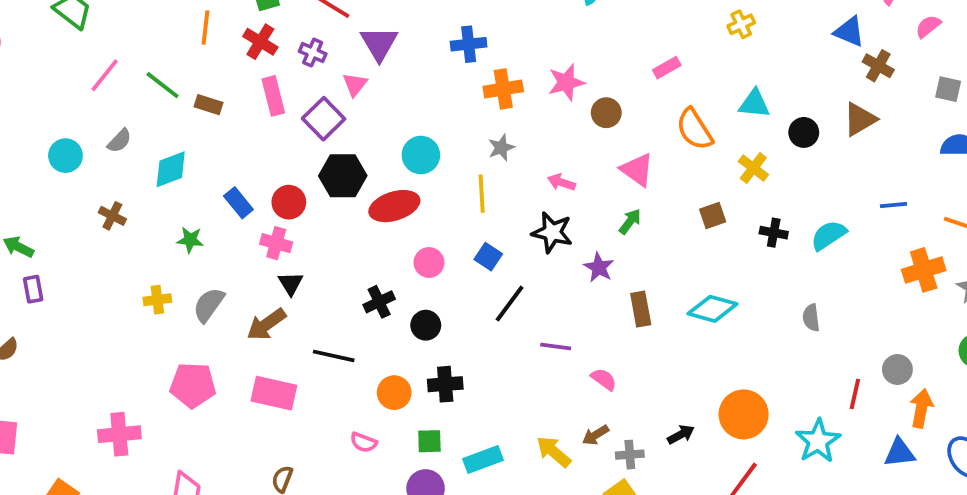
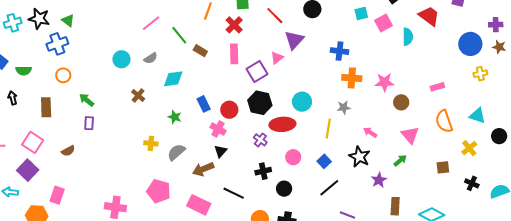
purple cross: (313, 53) -> (260, 140), moved

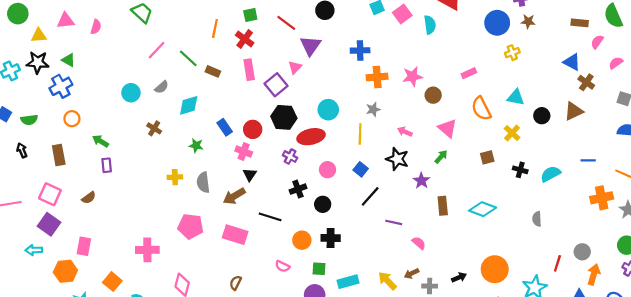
gray semicircle: (176, 152) -> (203, 182), turned -48

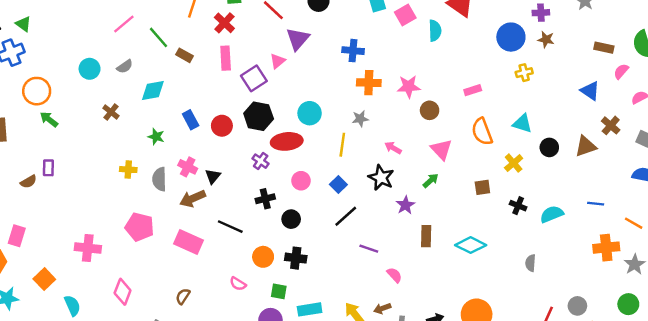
brown cross: (586, 82) -> (611, 125), moved
orange circle: (72, 119) -> (37, 91), moved, size x1.5
pink cross: (244, 152) -> (188, 167), moved
purple rectangle: (107, 165) -> (48, 168), moved

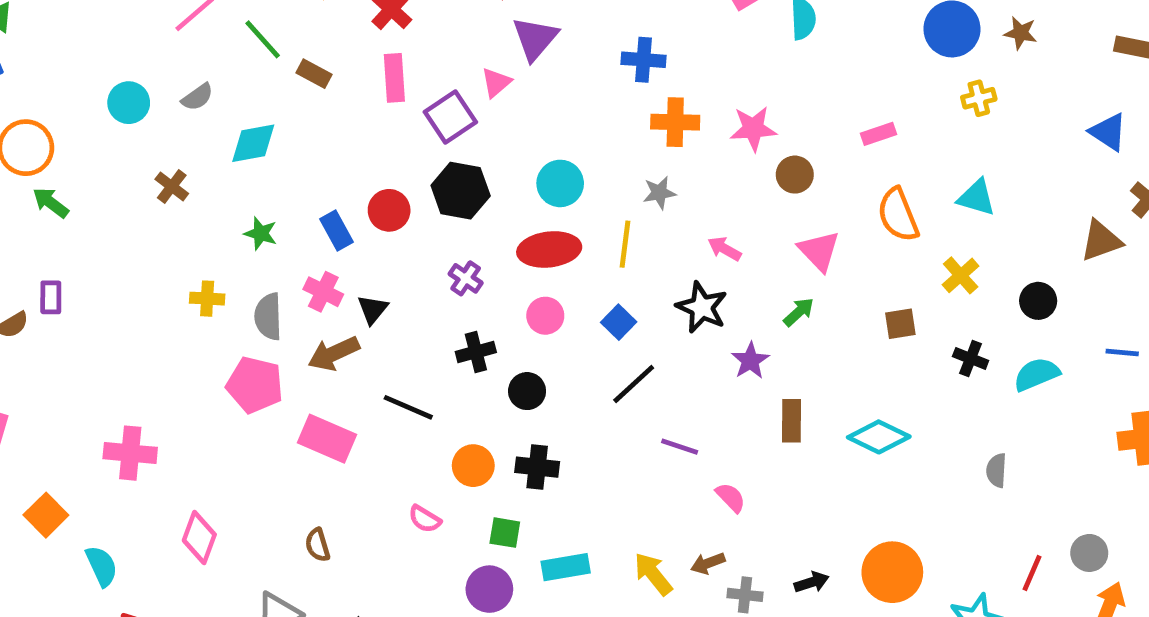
blue rectangle: (191, 120) -> (337, 230), moved
red ellipse: (287, 141) -> (549, 249), moved
black circle: (549, 147) -> (1038, 301), moved
pink pentagon: (139, 227) -> (255, 385), moved
brown semicircle: (183, 296) -> (318, 545), turned -49

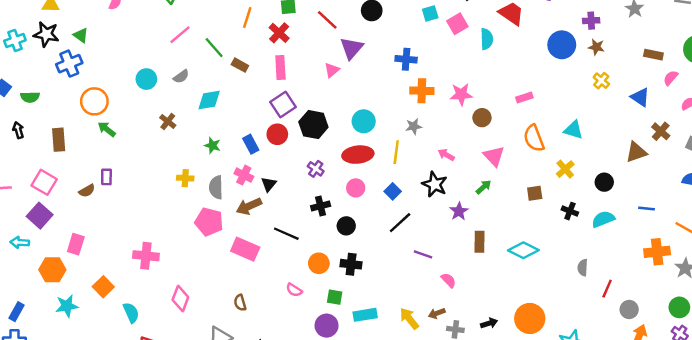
yellow cross: (979, 98) -> (601, 81), moved, turned -35
purple square: (450, 117) -> (283, 105), moved
red line: (1032, 573) -> (607, 289), moved

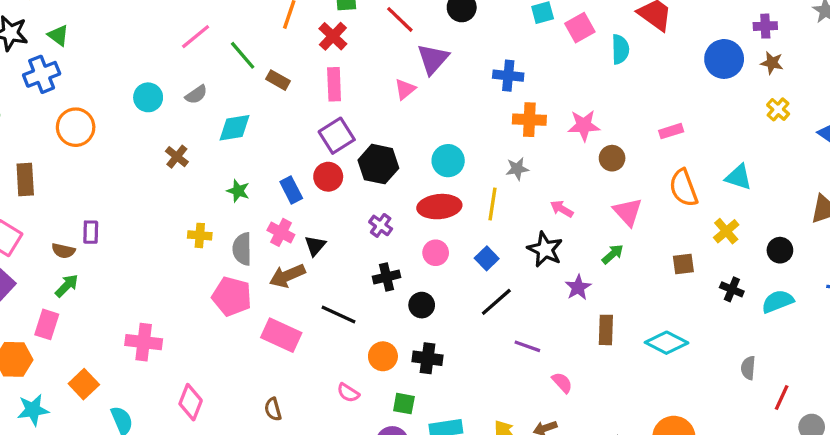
green arrow: (107, 129) -> (67, 286), moved, turned 96
brown semicircle: (87, 191) -> (63, 251), turned 42

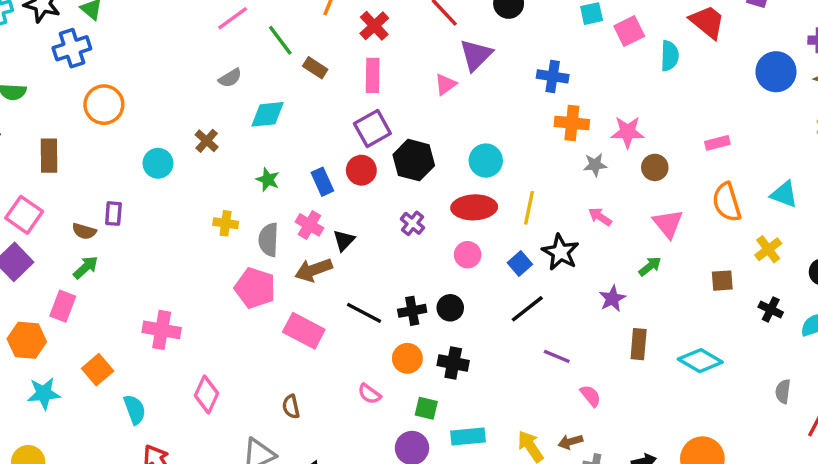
cyan circle: (148, 97) -> (158, 163), moved
gray star: (517, 169) -> (595, 165), moved
black star: (545, 249) -> (560, 252), moved
black cross: (387, 277) -> (412, 311), moved

